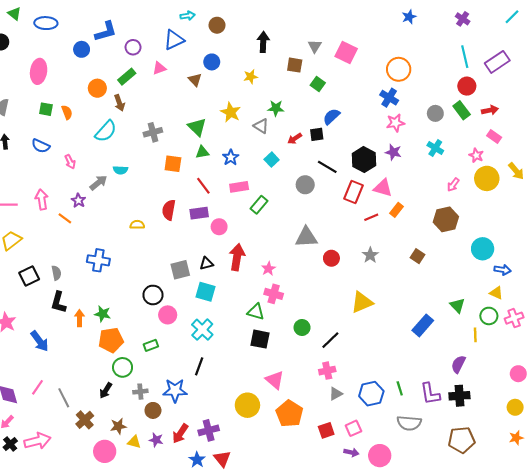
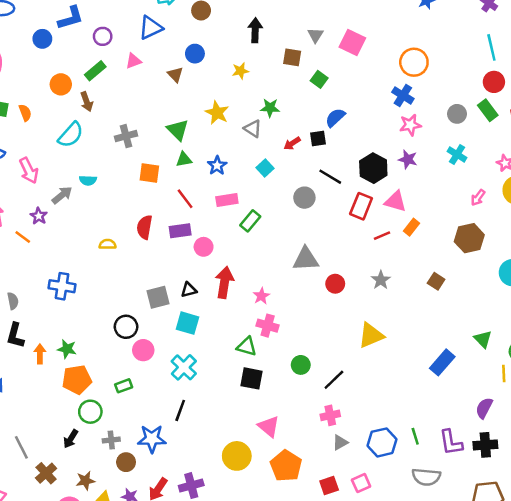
pink arrow: (70, 162) -> (29, 171), size x1.5

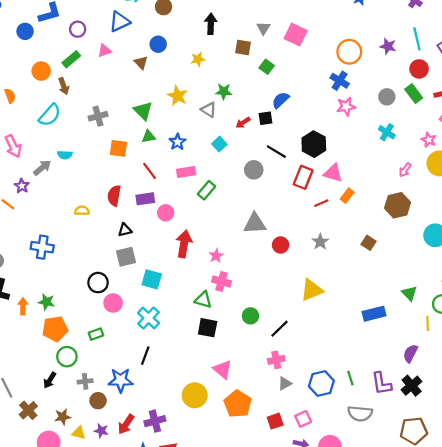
purple star: (408, 159) -> (388, 46), moved
black triangle: (189, 290) -> (125, 230), moved
blue rectangle: (442, 362) -> (374, 314), turned 35
black cross: (485, 445) -> (412, 386), turned -36

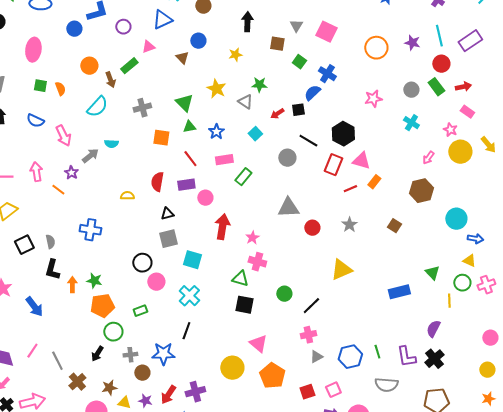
green rectangle: (71, 59) -> (129, 66), moved
blue cross: (340, 81) -> (327, 74), moved

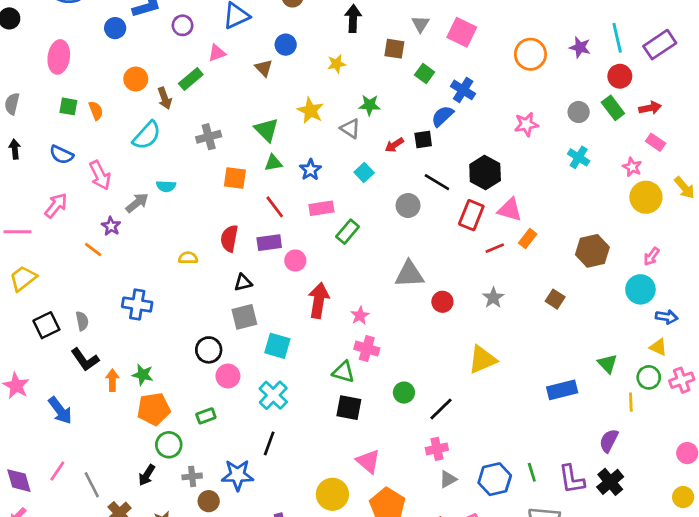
pink arrow: (428, 158) -> (651, 256), moved
pink arrow: (36, 172) -> (56, 205), moved, turned 48
black L-shape: (52, 270) -> (85, 360), turned -50

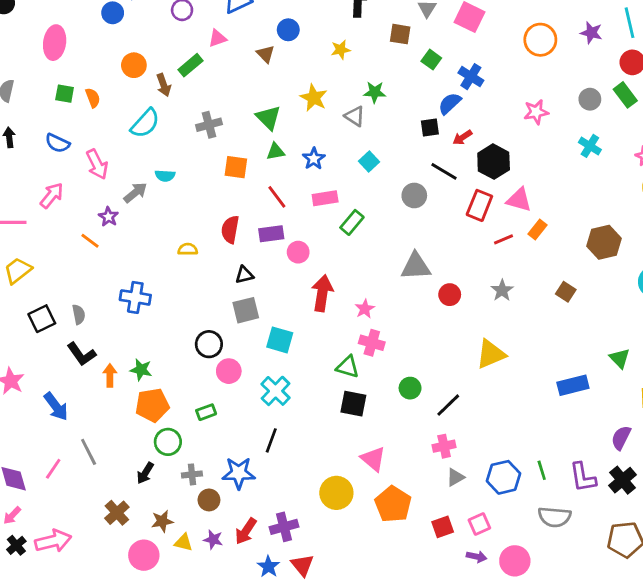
red arrow: (394, 145) -> (462, 137), moved
gray line: (92, 485) -> (89, 452), moved

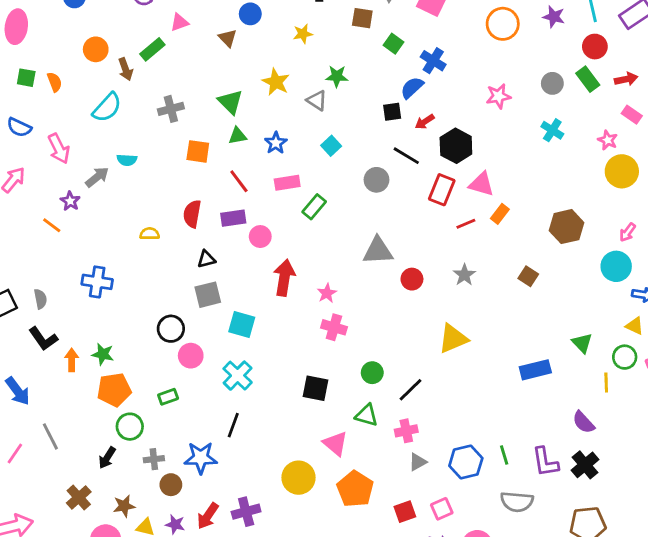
green triangle: (348, 367) -> (367, 415), moved
purple semicircle: (621, 438) -> (584, 422), turned -70

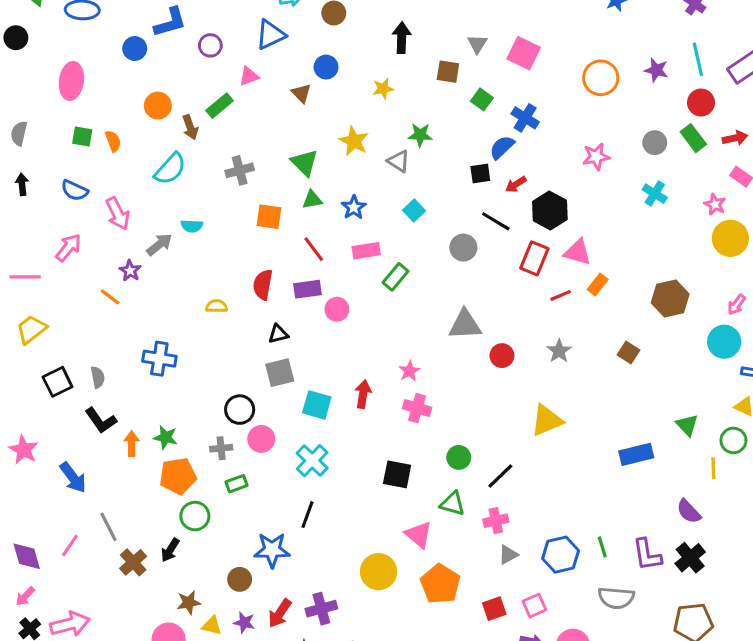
red arrow: (284, 278) -> (363, 394), moved, size x0.7
gray cross: (154, 459) -> (221, 448), moved
brown cross: (79, 497) -> (133, 562), moved

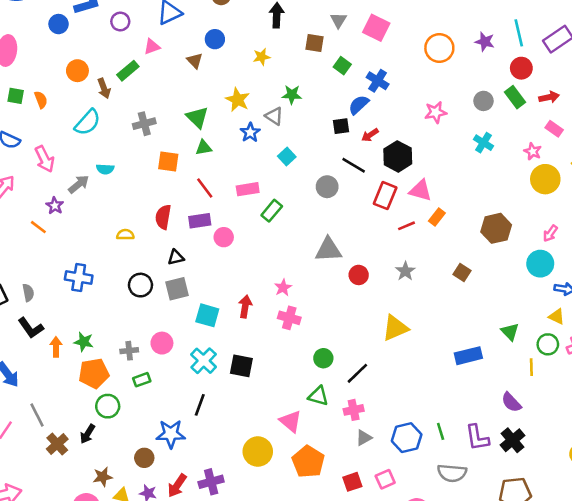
blue star: (354, 207) -> (250, 132), moved
black circle: (240, 410) -> (140, 285), moved
black square: (397, 474) -> (241, 366), moved

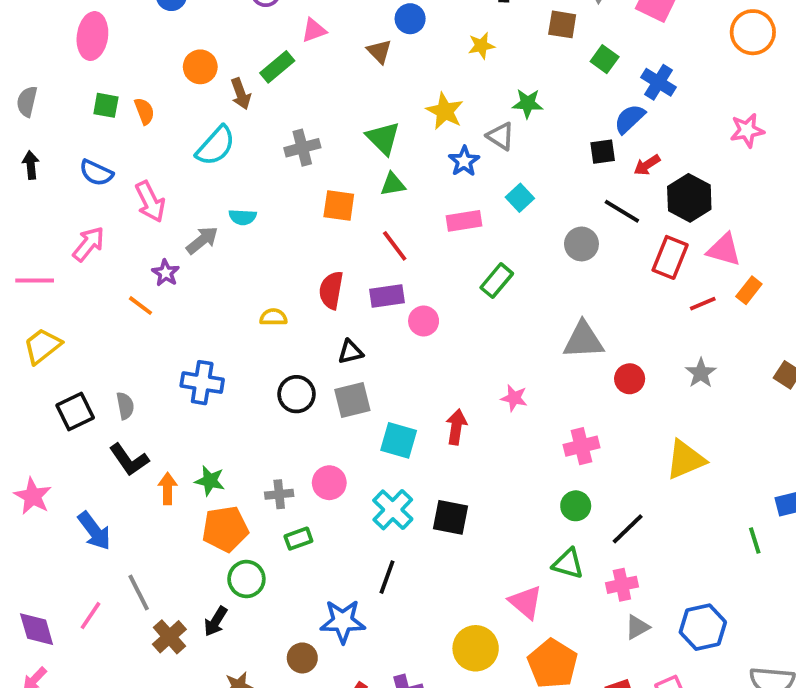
pink rectangle: (248, 189) -> (464, 221), moved
pink star: (283, 288) -> (514, 398), turned -30
pink cross: (289, 318) -> (581, 446), moved, turned -30
green line: (441, 431) -> (755, 540), moved

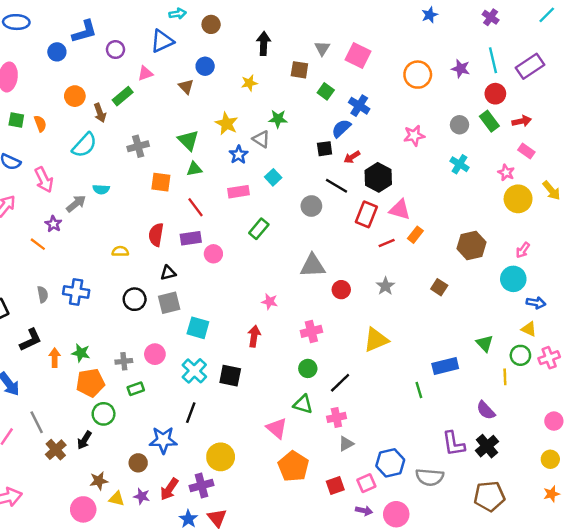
gray semicircle: (125, 406) -> (43, 294), moved
red arrow: (456, 427) -> (254, 336), moved
black L-shape: (129, 460) -> (31, 340), turned -80
blue hexagon: (703, 627) -> (390, 463), moved
yellow circle: (476, 648) -> (221, 457), moved

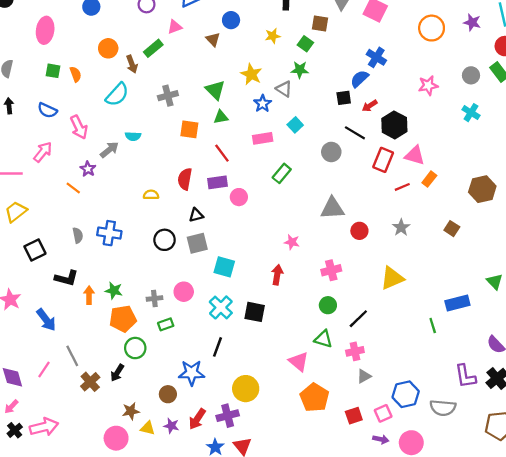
green square: (326, 91) -> (305, 44), moved
black L-shape: (31, 340) -> (67, 278), turned 40

